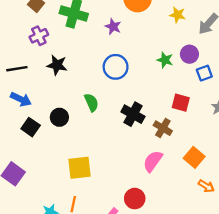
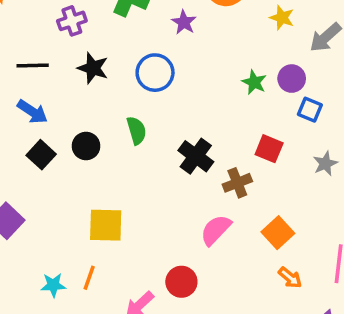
blue circle: (116, 67) -> (155, 73), moved
blue square: (204, 73) -> (310, 110), turned 35
brown cross: (163, 128) -> (237, 183), turned 30

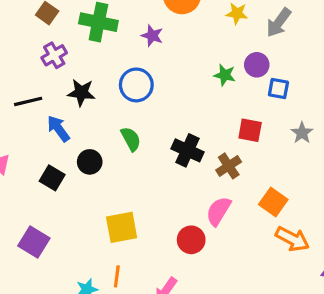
blue arrow: (32, 112) -> (58, 129), moved, turned -148
orange arrow: (290, 278) -> (292, 239), size x1.5
red circle: (181, 282) -> (191, 240), moved

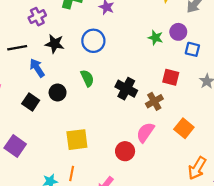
orange arrow: (292, 239) -> (197, 168), moved, turned 90

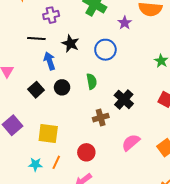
purple cross: (37, 17) -> (51, 15), moved
brown cross: (154, 101) -> (101, 118), moved
yellow square: (77, 140) -> (48, 133), moved
red circle: (125, 151) -> (86, 152), moved

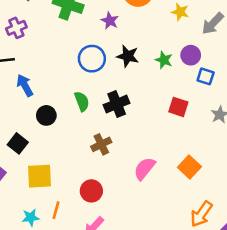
black star: (70, 44) -> (128, 56), moved
black square: (36, 90) -> (18, 143), moved
black cross: (124, 99) -> (117, 104), moved, turned 36

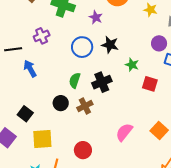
purple cross: (16, 28) -> (42, 36), moved
green star: (164, 60) -> (132, 65), moved
green semicircle: (82, 101) -> (75, 80), turned -140
black circle: (46, 115) -> (61, 103), moved
brown cross: (101, 144) -> (85, 106), moved

